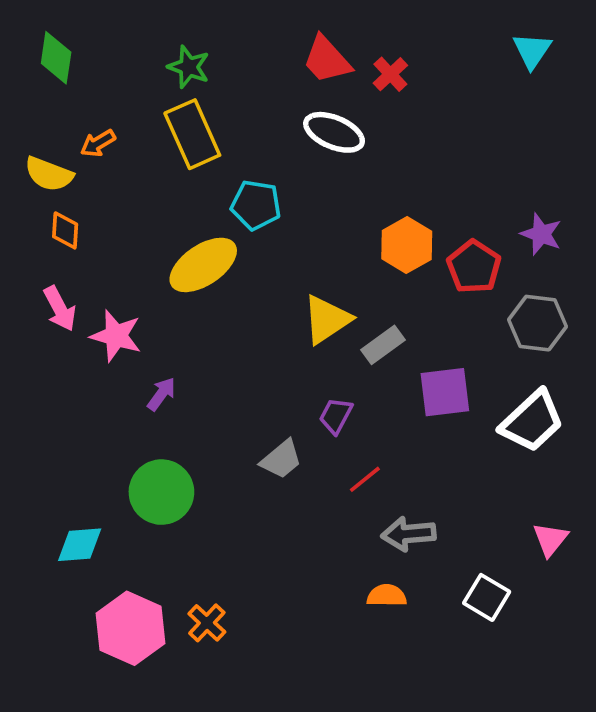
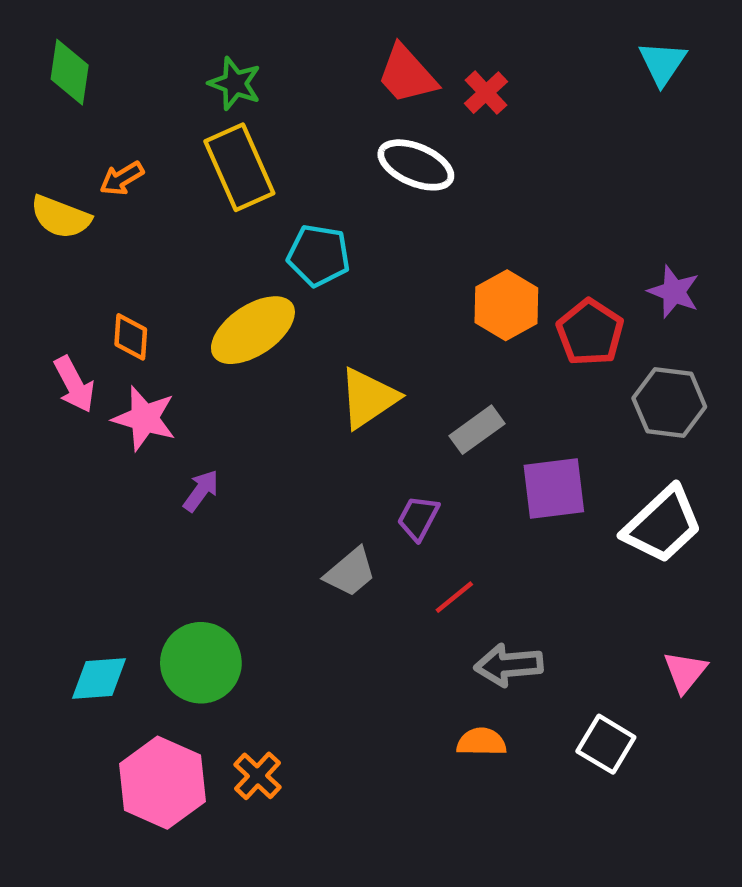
orange diamond: (65, 230) -> (131, 337), moved
yellow triangle: (327, 319) -> (368, 398), moved
green circle: (161, 492) -> (201, 663), moved

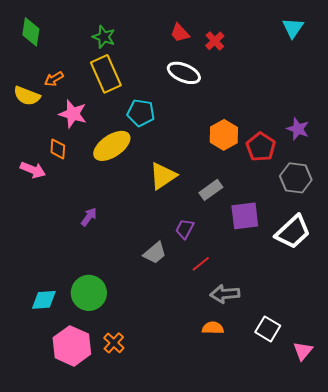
red trapezoid: (407, 74) -> (180, 33), size x0.7
pink arrow: (74, 384) -> (33, 170), turned -40
pink star: (144, 418) -> (73, 114), moved
pink triangle: (685, 672) -> (303, 351), moved

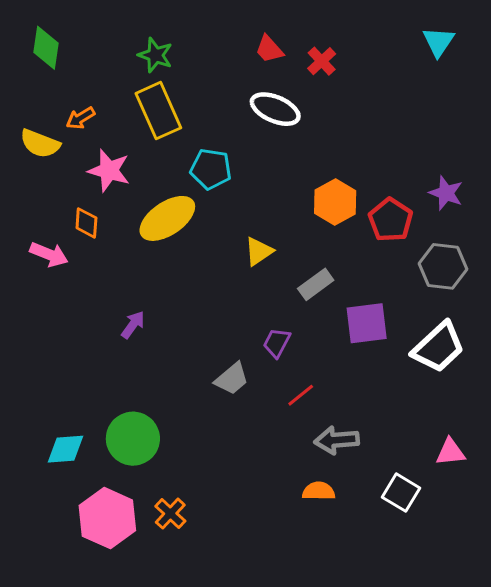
yellow triangle: (163, 176) -> (259, 251), moved, size x0.7
pink triangle: (303, 351) -> (450, 452), moved, turned 45

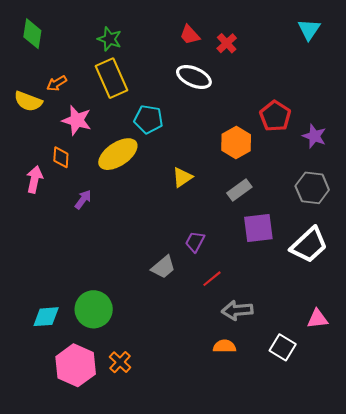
red pentagon: (391, 220) -> (275, 116), moved
pink arrow: (49, 254) -> (34, 179), turned -100
gray rectangle: (316, 284) -> (239, 190), moved
purple arrow: (133, 325) -> (83, 199), moved

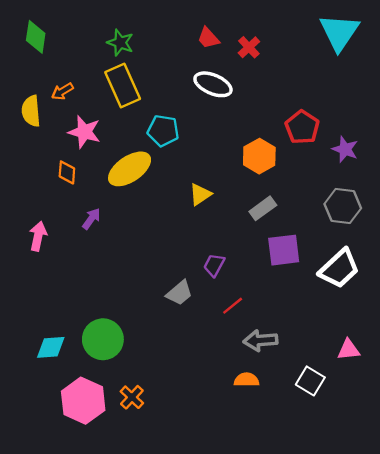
cyan triangle: (309, 29) -> (339, 32), size x1.6
yellow semicircle: (28, 101) -> (31, 111), turned 64
pink arrow: (34, 179) -> (38, 236), moved

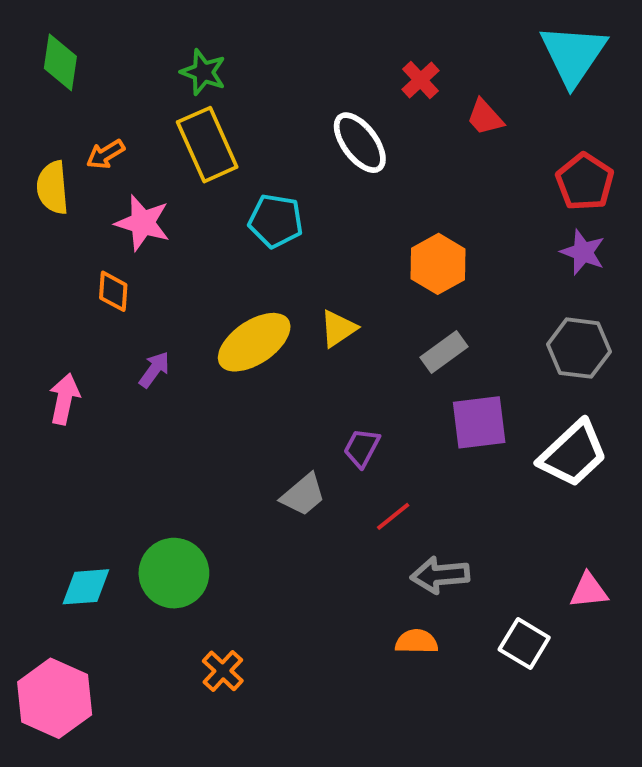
red trapezoid: (208, 38) -> (485, 117), moved
white ellipse: (213, 84) -> (360, 143), turned 30
red pentagon: (302, 127) -> (585, 182), moved
yellow ellipse: (130, 169) -> (254, 342), moved
pink hexagon: (83, 401) -> (55, 698), moved

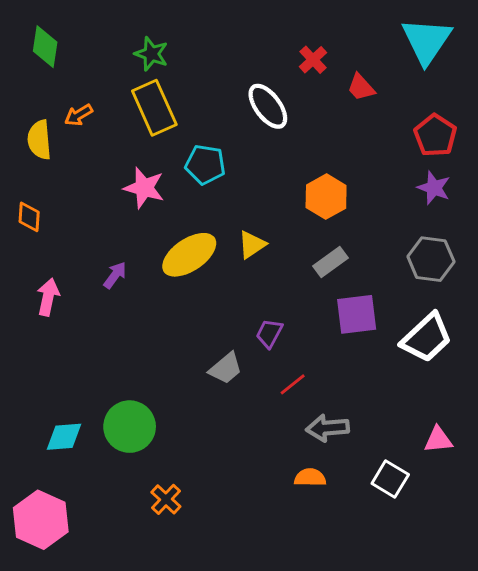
pink star: (143, 223) -> (144, 188), moved
orange diamond: (113, 291) -> (29, 217), moved

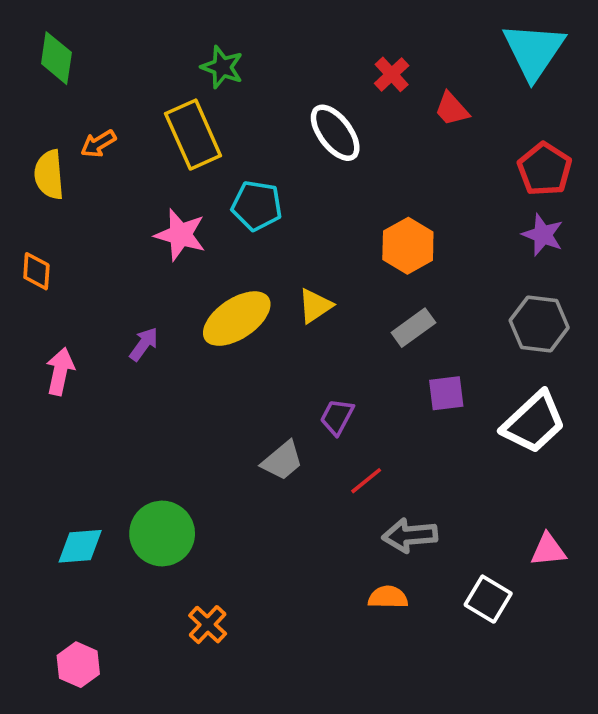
green star: (151, 54) -> (222, 67), moved
purple square: (357, 314) -> (446, 393), size x0.7
pink hexagon: (41, 520) -> (78, 665), moved, size x0.6

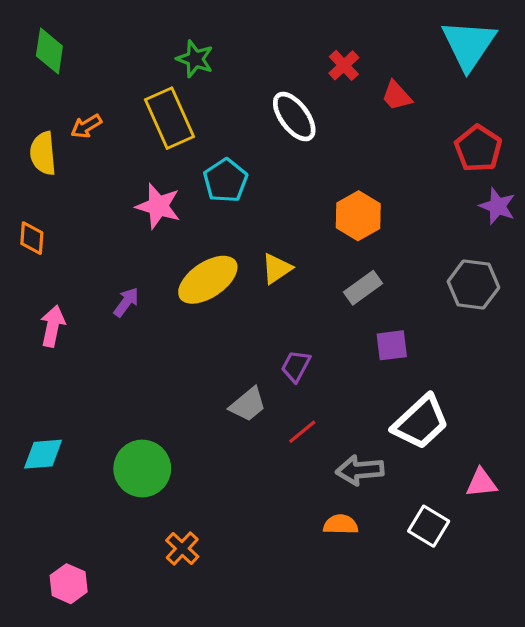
cyan pentagon: (257, 206) -> (225, 181), turned 30
purple star: (543, 235) -> (497, 206), moved
white trapezoid: (534, 422) -> (421, 422), moved
red line: (366, 481) -> (302, 432), moved
cyan diamond: (80, 546) -> (43, 454), moved

